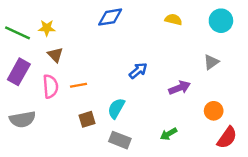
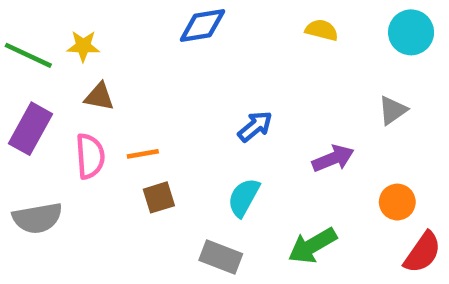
brown triangle: (55, 55) -> (99, 97), turned -35
cyan semicircle: (116, 108) -> (244, 197), moved
brown square: (87, 119) -> (159, 197), moved
green arrow: (169, 134) -> (312, 246), size x1.5

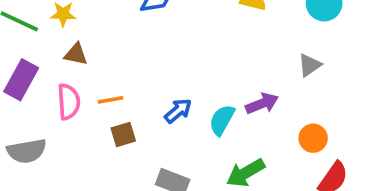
blue arrow: (255, 126) -> (178, 111), moved
cyan semicircle: (244, 197) -> (222, 120), moved

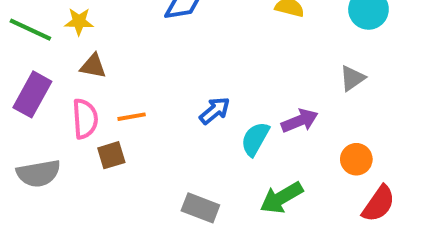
blue arrow: (178, 111) -> (215, 111), moved
brown square: (123, 135) -> (111, 155), moved

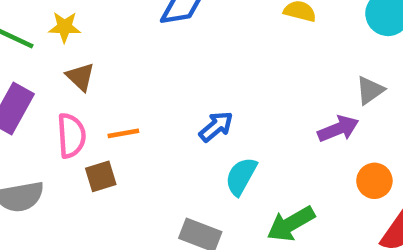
brown triangle: (93, 66) -> (80, 77), turned 32
purple arrow: (300, 121) -> (338, 129), moved
cyan semicircle: (255, 139) -> (241, 176), moved

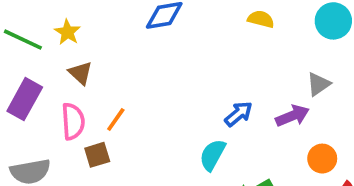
yellow star: (65, 27) -> (67, 32), turned 30
blue arrow: (216, 127) -> (239, 114), moved
orange line: (123, 133) -> (116, 119), turned -45

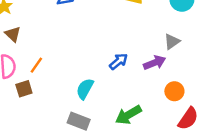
cyan semicircle: (212, 155) -> (85, 89), moved

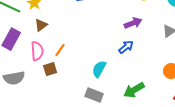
brown triangle: (13, 34) -> (41, 25), turned 40
purple arrow: (155, 63) -> (133, 23), moved

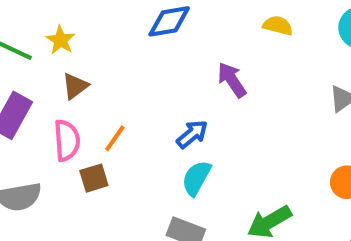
purple arrow: (133, 23) -> (232, 80), moved, turned -102
blue arrow: (126, 47) -> (192, 134), moved

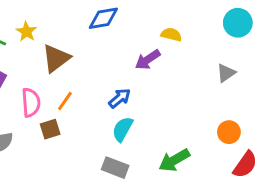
yellow semicircle: (278, 26) -> (171, 35), moved
purple arrow: (232, 80) -> (148, 60), turned -90
brown triangle: (75, 86) -> (56, 58), moved, size x1.5

